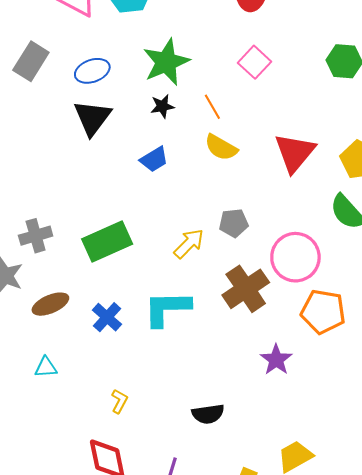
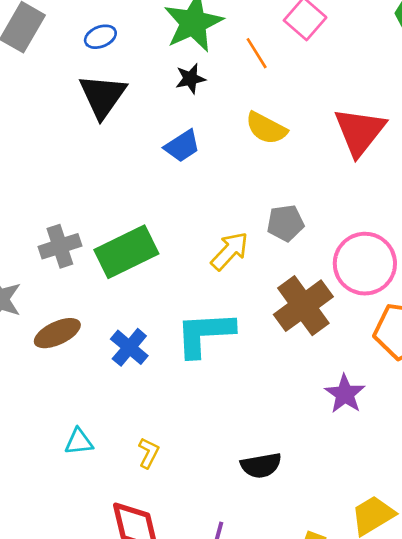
blue ellipse: (92, 71) -> (100, 37), size x0.7
orange line: (212, 107) -> (257, 53), moved
gray cross: (36, 236) -> (60, 246), moved
cyan triangle: (46, 367) -> (79, 442), moved

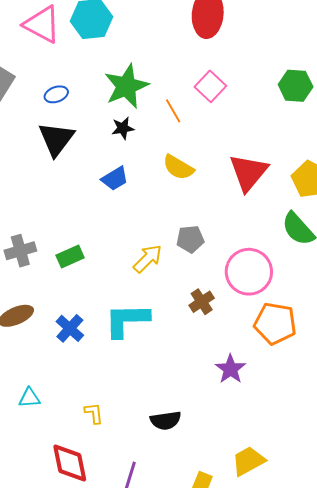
green rectangle: (126, 252) -> (70, 257), size x0.6
brown cross: (303, 306) -> (202, 302), size x0.6
yellow L-shape: (149, 453) -> (94, 413), moved, turned -35

